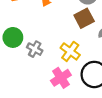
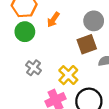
green circle: (13, 37) -> (25, 32), moved

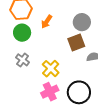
gray cross: (34, 68) -> (23, 60), moved
yellow cross: (68, 75) -> (51, 69), moved

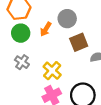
orange arrow: (47, 22) -> (46, 29), moved
gray circle: (82, 22) -> (67, 19), moved

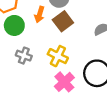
brown square: (79, 42) -> (63, 21), moved

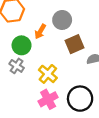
brown square: (63, 21) -> (75, 44), moved
green circle: (14, 25) -> (22, 45), moved

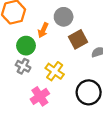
pink cross: (48, 99) -> (40, 96), moved

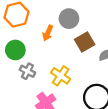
green circle: (26, 46) -> (15, 50), moved

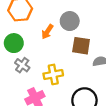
brown square: (85, 42) -> (81, 46), turned 30
yellow cross: (61, 76) -> (53, 74), turned 36

